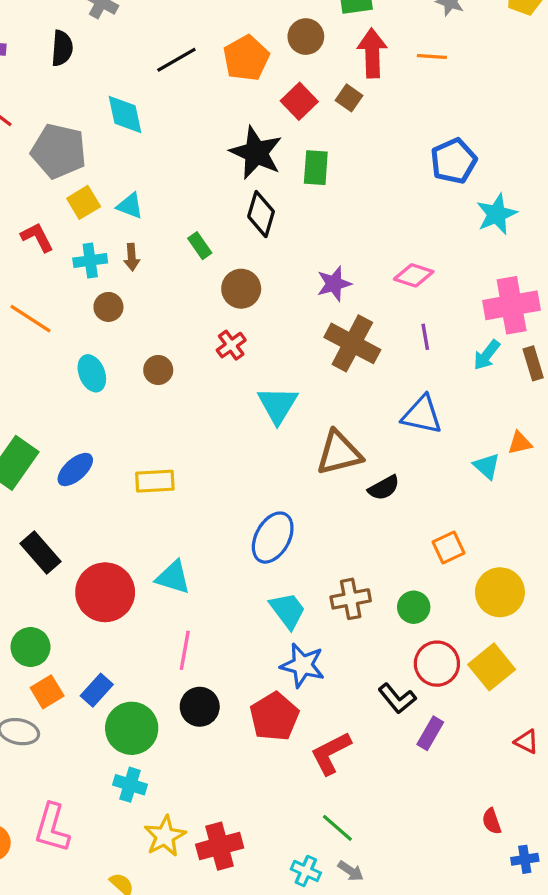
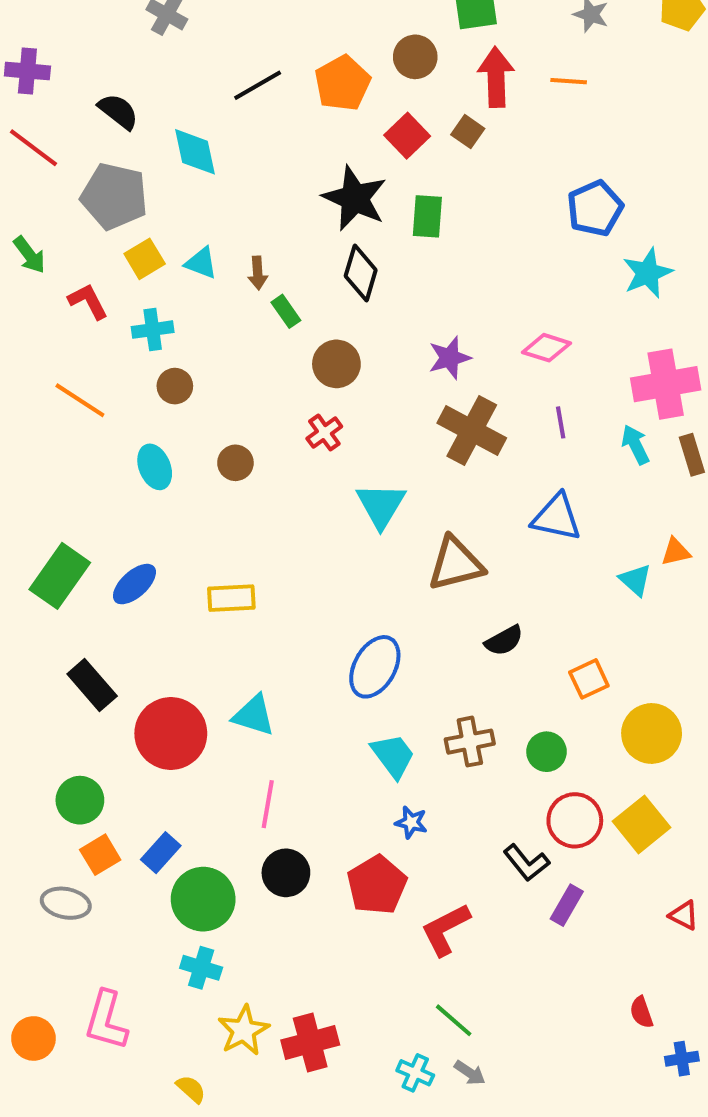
black semicircle: (62, 48) -> (118, 111), moved, turned -56
brown arrow: (132, 257) -> (258, 273), moved
cyan arrow: (487, 355) -> (635, 445), turned 116
black semicircle: (384, 488) -> (504, 641), moved
blue star: (303, 665) -> (411, 822), size x0.6

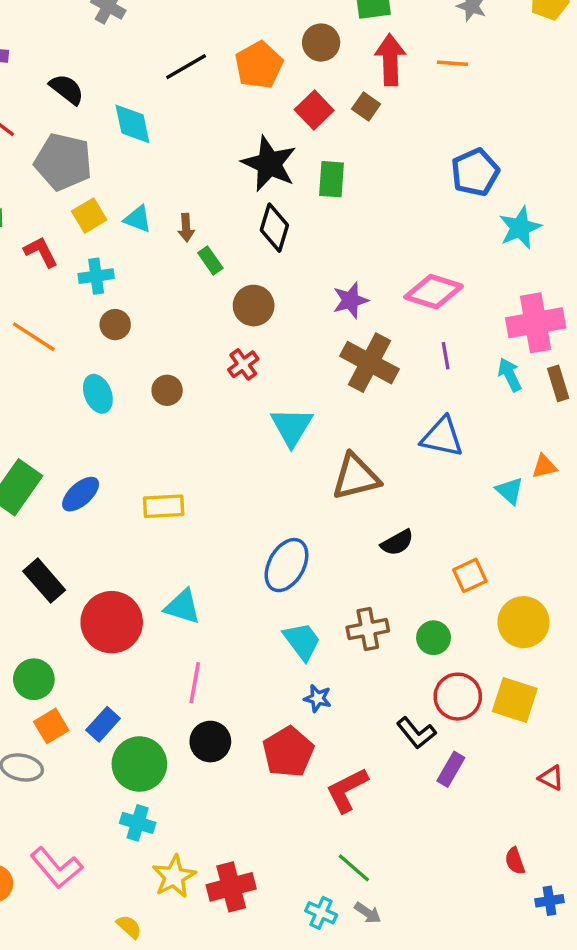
pink diamond: (547, 348) -> (434, 292), size x1.4
yellow square: (641, 824) -> (515, 700), turned -33
pink L-shape: (106, 1020) -> (56, 868), turned -56

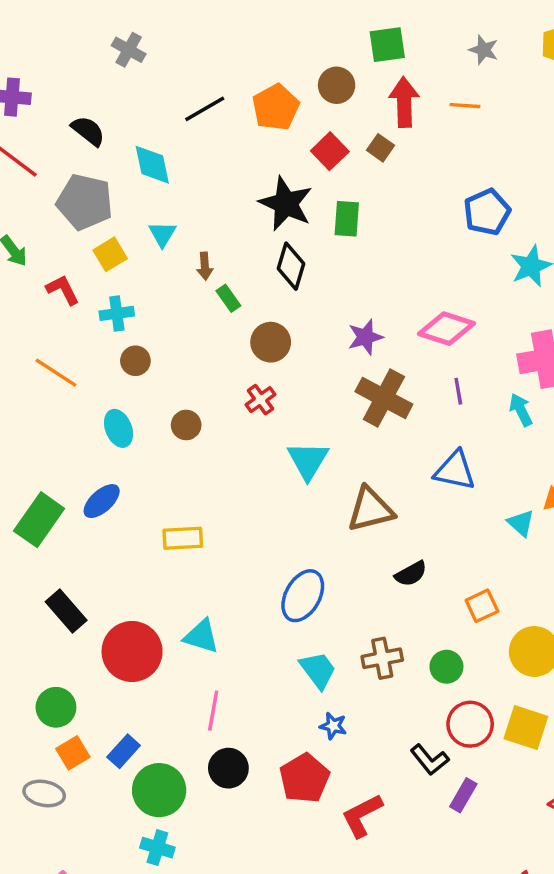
cyan triangle: (138, 219) -> (162, 234), moved, turned 40
blue ellipse: (81, 494) -> (102, 501), moved

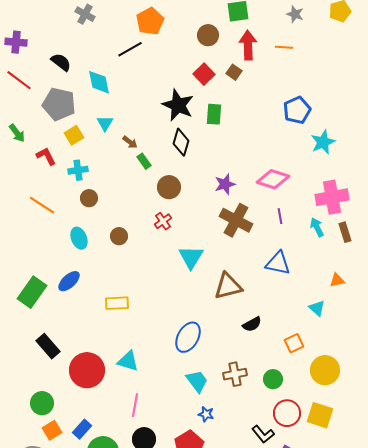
orange pentagon: (276, 107) -> (150, 21), moved
brown arrow: (205, 266) -> (130, 142), turned -49
cyan triangle: (521, 523) -> (317, 308), moved

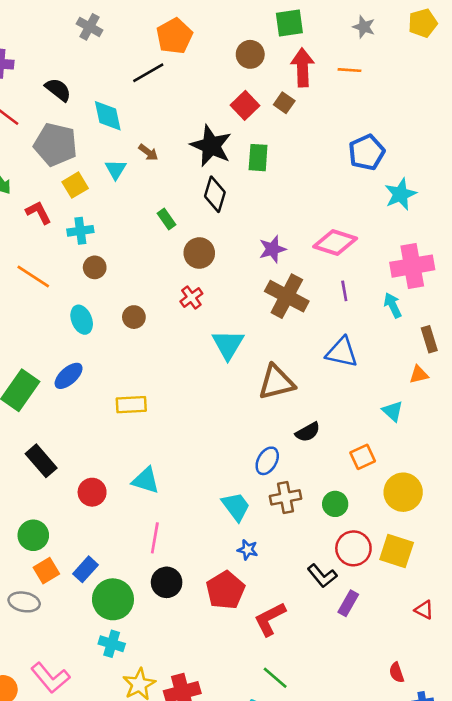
brown arrow: (130, 142) -> (148, 152), moved
brown rectangle: (345, 232) -> (429, 339), moved
blue ellipse: (188, 337) -> (267, 461), moved, size x0.7
red circle: (87, 370) -> (92, 492), size x0.6

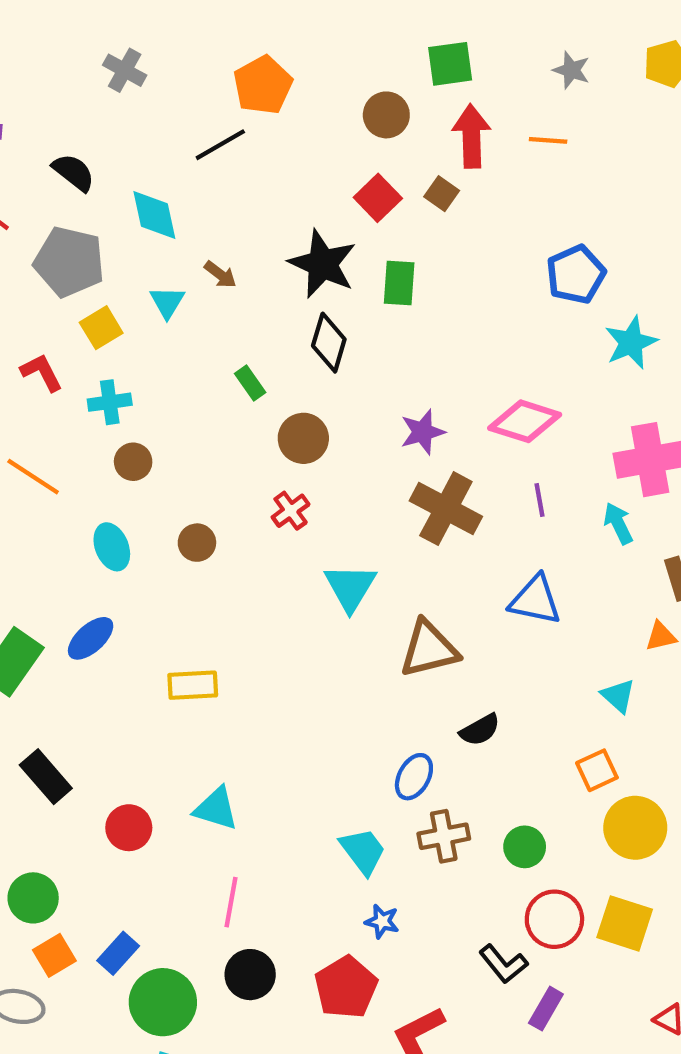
orange square: (363, 457) -> (597, 770), moved

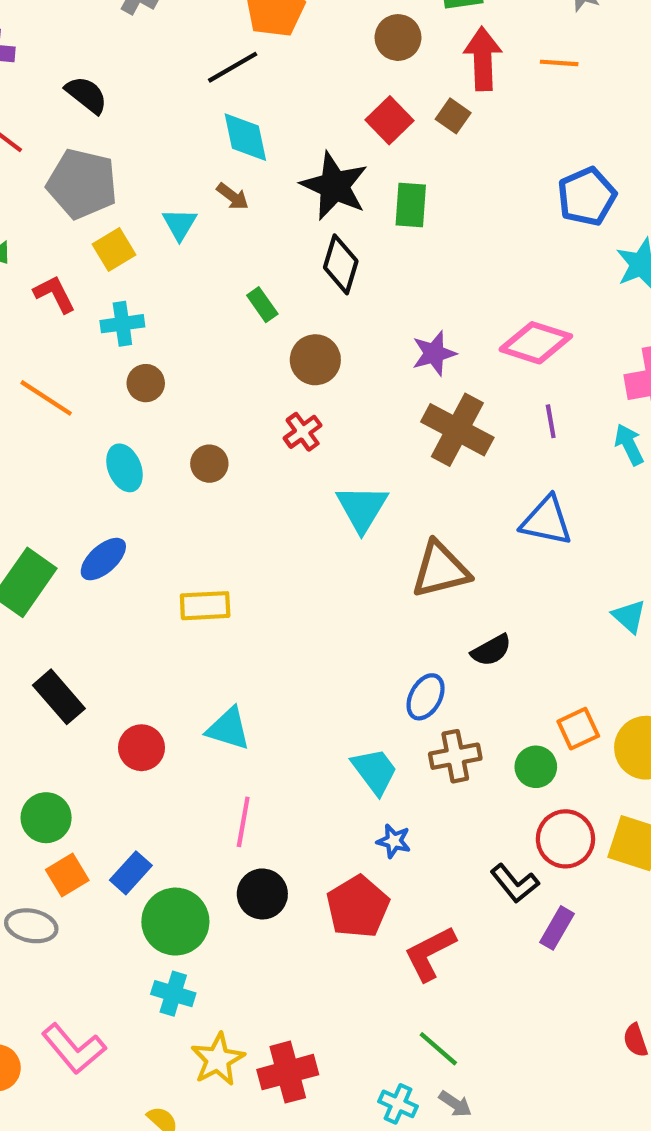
cyan diamond: (154, 215) -> (245, 137), moved
orange square: (597, 770) -> (578, 729), moved

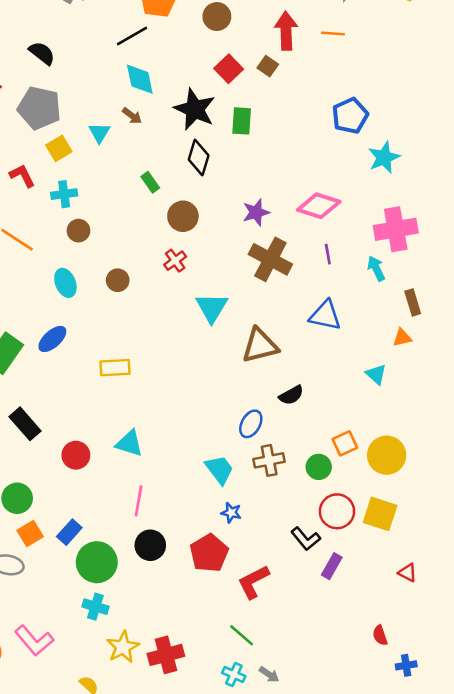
brown circle: (398, 38) -> (217, 17), moved
green line: (438, 1049) -> (242, 635), moved

